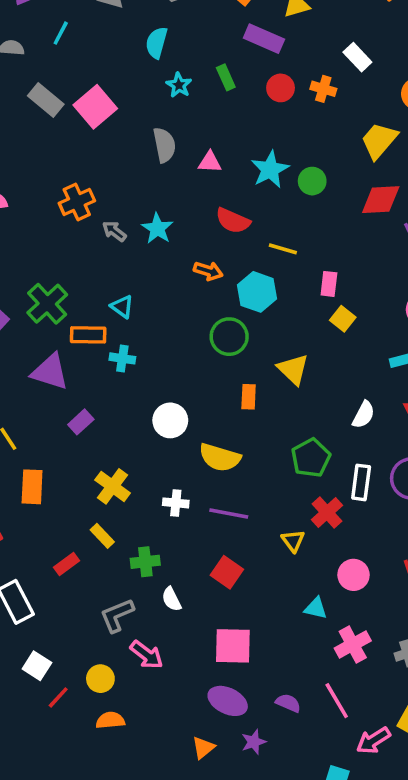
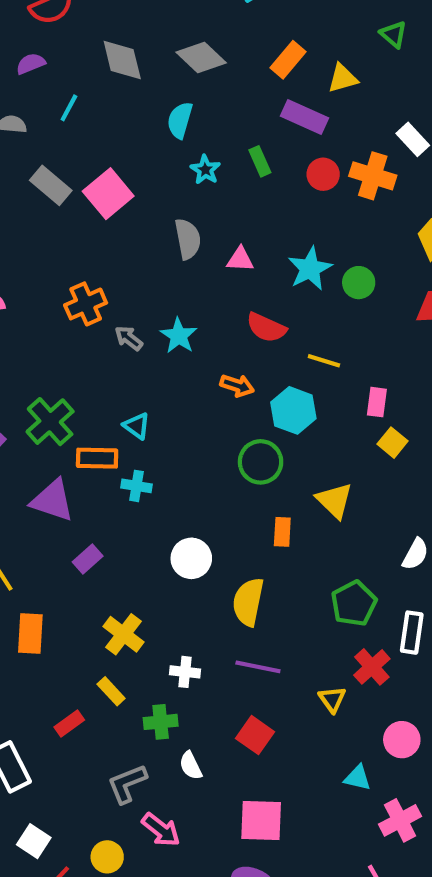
orange cross: (323, 89) -> (373, 176), size x1.5
yellow semicircle: (220, 457) -> (248, 602), turned 84
white cross: (176, 503) -> (185, 672), moved

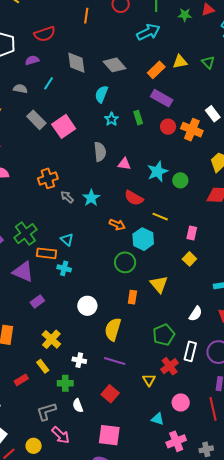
yellow triangle: (343, 78) -> (180, 62), moved
pink rectangle: (377, 402) -> (192, 233), moved

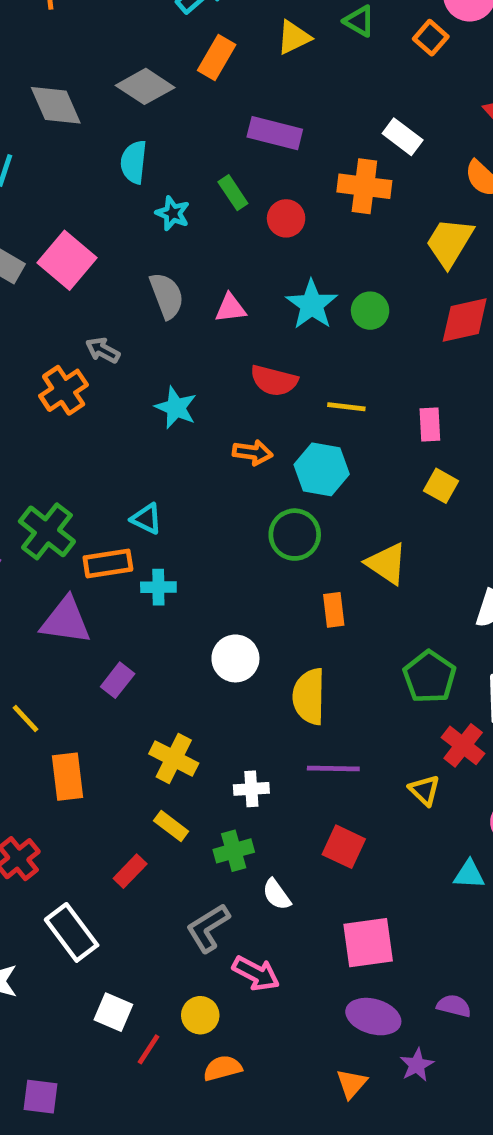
orange rectangle: (156, 70) -> (217, 57), moved
red circle: (168, 127) -> (286, 218), moved
gray arrow: (67, 197) -> (103, 350), moved

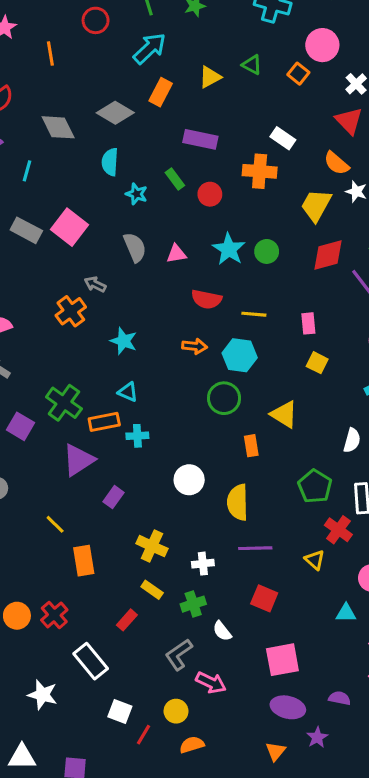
cyan star: (176, 408) -> (124, 341), moved
purple triangle: (66, 621) -> (78, 460), turned -39

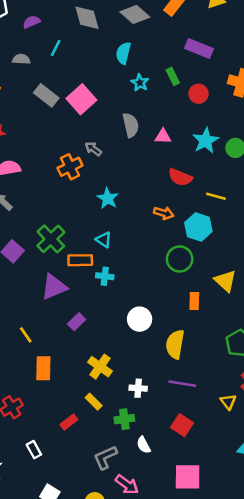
white rectangle: (91, 661) -> (34, 450), size x0.6

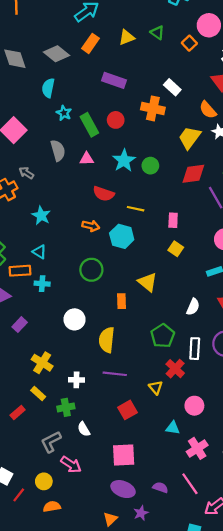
green rectangle: (173, 76) -> (89, 125), moved, size x1.5
green circle: (180, 259) -> (91, 270), moved
red square: (182, 425) -> (127, 410), moved, turned 30

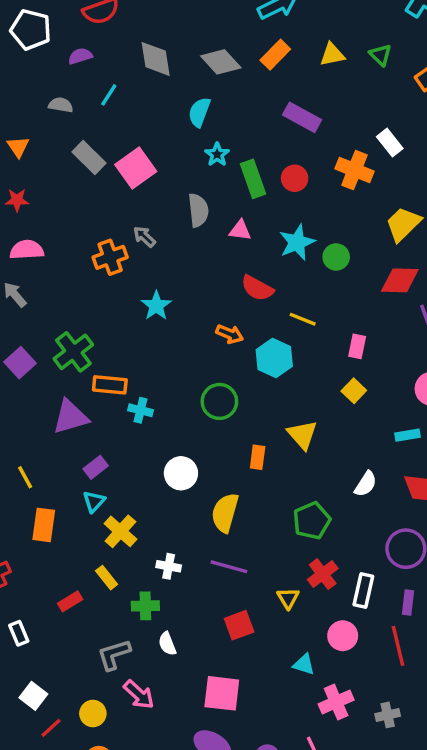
cyan triangle: (40, 252) -> (94, 501), moved, turned 32
white rectangle: (195, 349) -> (363, 591), moved

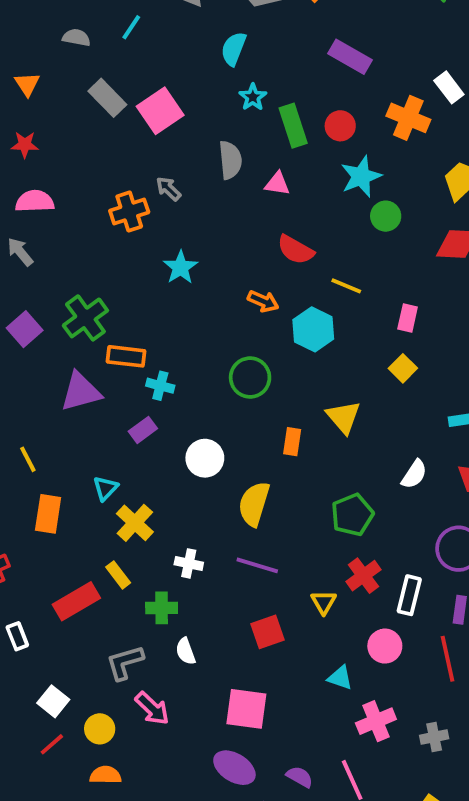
cyan star: (297, 242) -> (361, 177), moved
purple rectangle: (96, 467) -> (143, 430), moved
red rectangle: (70, 601) -> (76, 601), size x1.6
white square: (33, 696) -> (53, 701), moved

